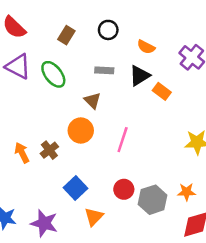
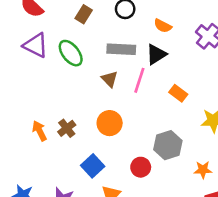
gray rectangle: (104, 70) -> (121, 49), size x1.5
orange rectangle: (162, 91) -> (178, 93), moved
orange circle: (81, 130) -> (110, 123), moved
pink line: (123, 140) -> (139, 80), moved
gray hexagon: (153, 200) -> (168, 145), moved

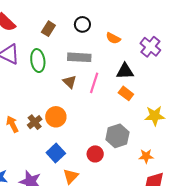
green ellipse: (71, 53) -> (38, 61), turned 30
black triangle: (156, 54) -> (125, 71), moved, turned 30
orange circle: (110, 123) -> (56, 117), moved

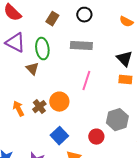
orange semicircle: (113, 38) -> (126, 22), moved
black triangle: (125, 71) -> (124, 59), turned 48
brown triangle: (70, 82) -> (32, 69), moved
pink line: (94, 83) -> (86, 81), moved
orange rectangle: (126, 93) -> (125, 80), turned -32

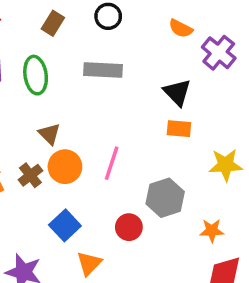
brown triangle: (32, 69) -> (49, 134), moved
pink line: (86, 81) -> (112, 163), moved

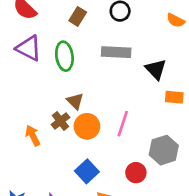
black triangle: (177, 92) -> (156, 69), moved
brown cross: (30, 175) -> (60, 121), moved

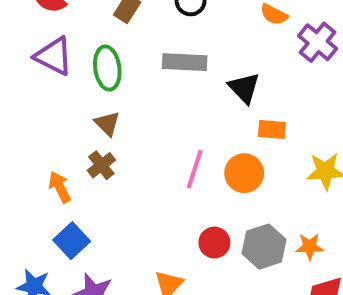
brown triangle: (75, 101) -> (107, 124), moved
orange circle: (87, 126) -> (244, 173), moved
gray hexagon: (164, 150) -> (264, 247), moved
blue square: (87, 171) -> (72, 241), moved

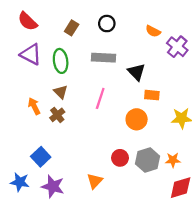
pink line: (195, 169) -> (100, 98), moved
orange arrow: (60, 187) -> (34, 106), moved

